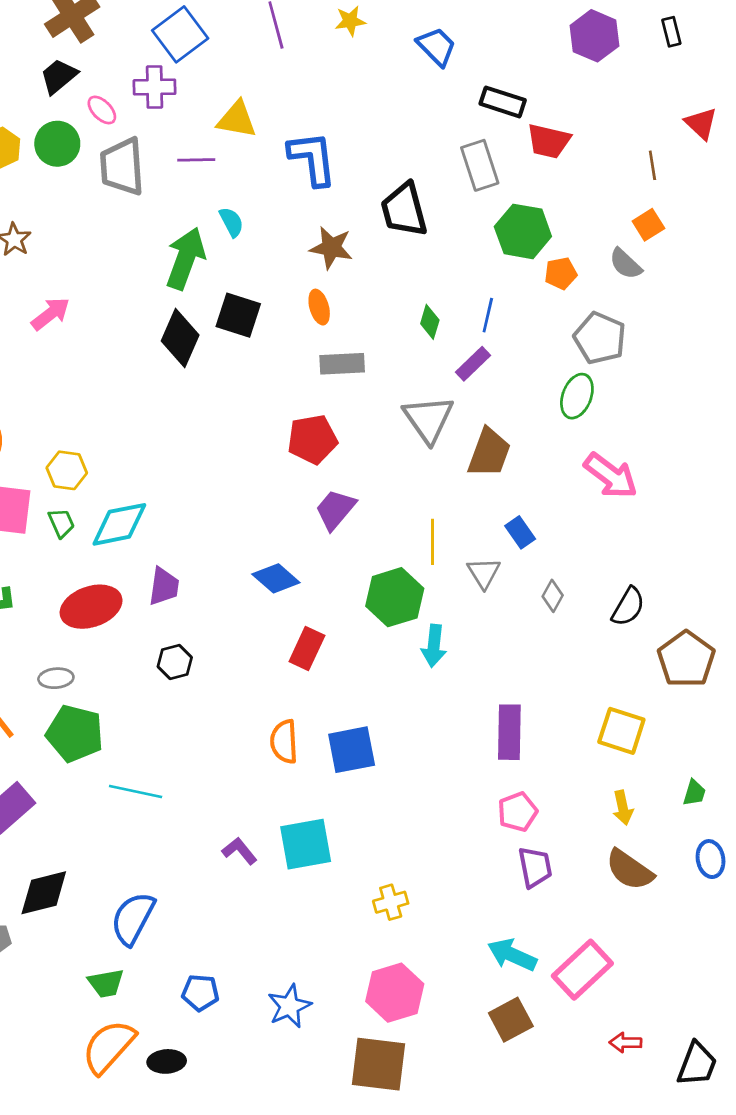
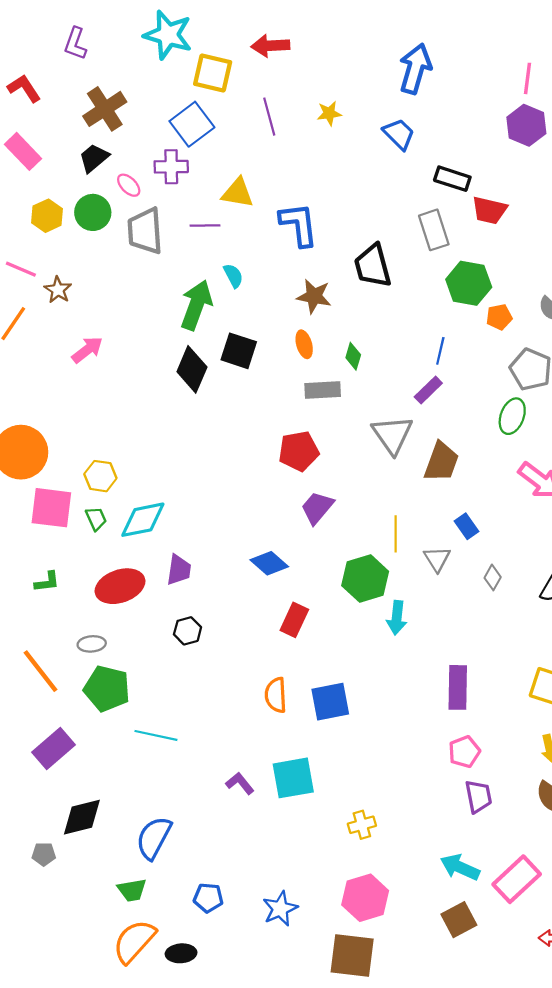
green diamond: (430, 322) -> (353, 356), moved

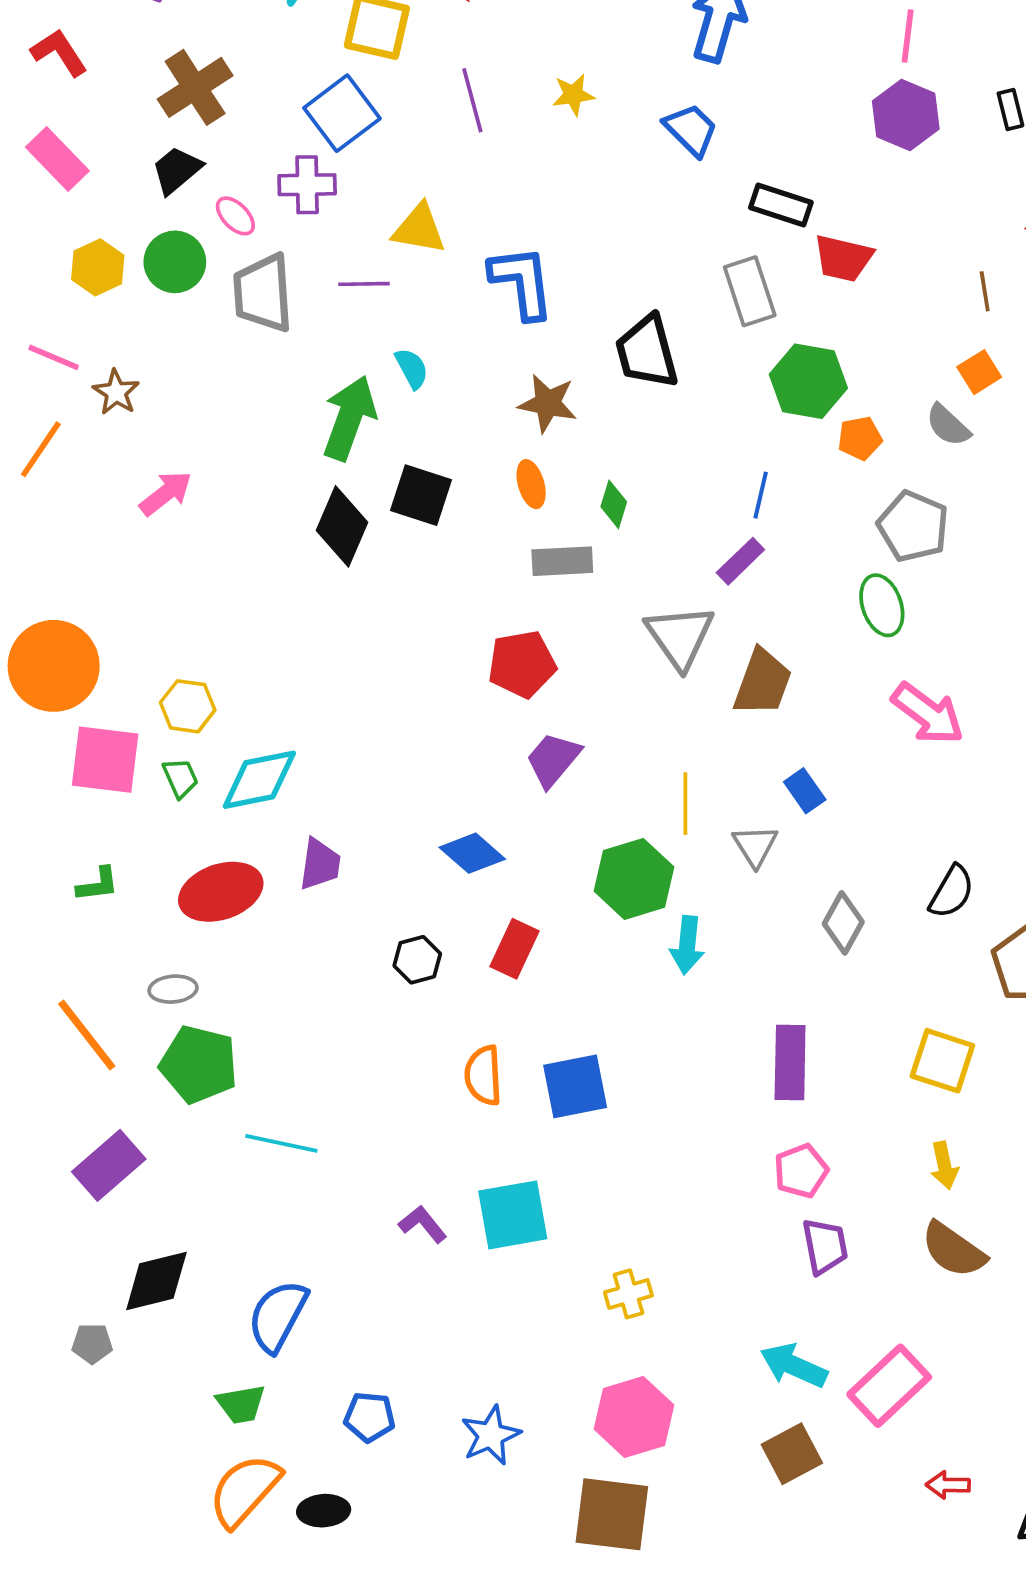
green ellipse: (512, 416) -> (882, 605), turned -40
gray diamond: (493, 577) -> (843, 923), moved, size x1.4
black hexagon: (188, 631) -> (417, 960), moved

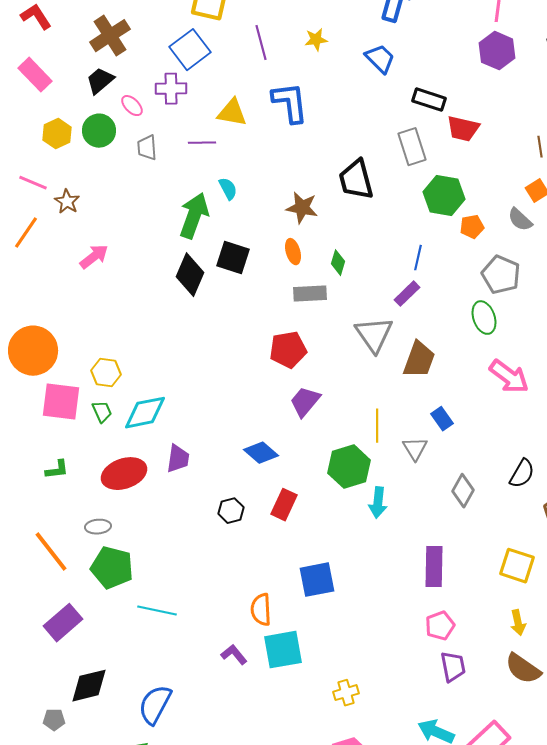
blue L-shape: (522, 282) -> (290, 103), moved
gray trapezoid: (263, 293) -> (147, 148), size x0.6
orange semicircle: (483, 1075) -> (261, 610), moved

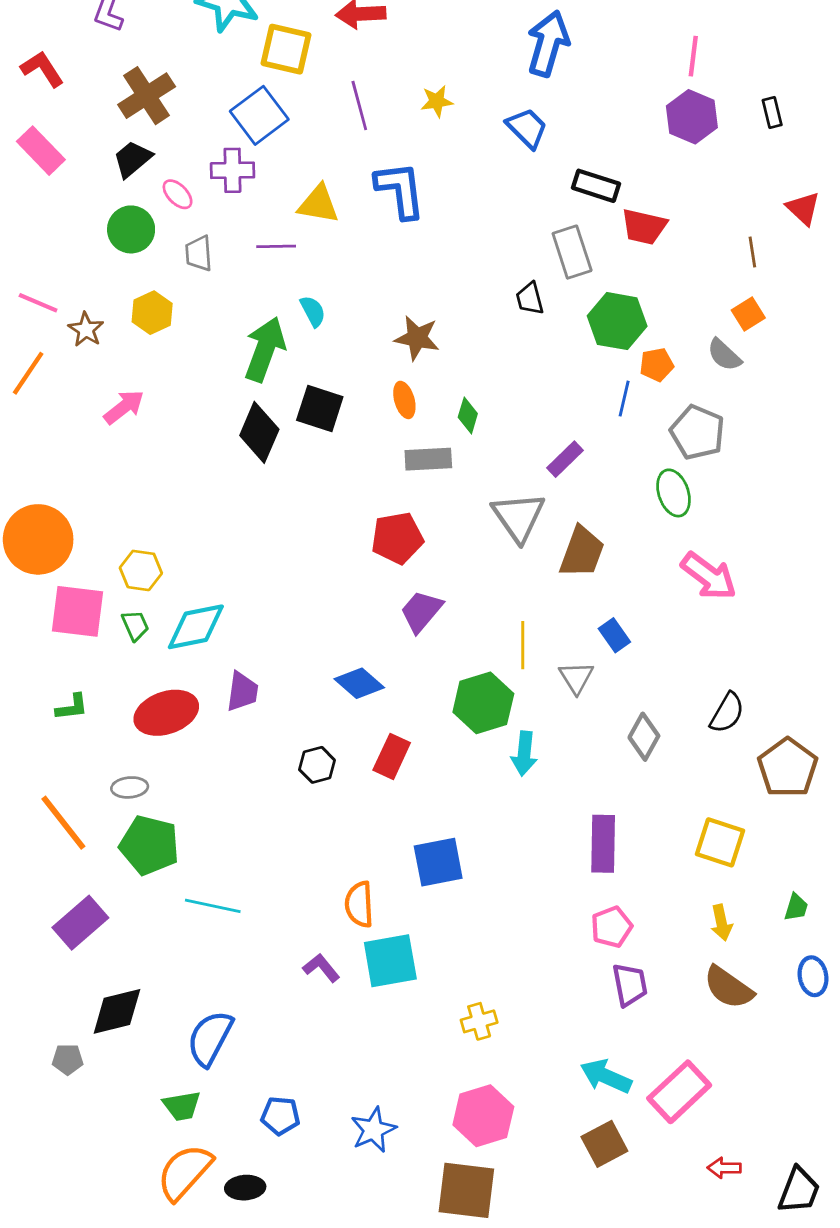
yellow hexagon: (57, 134) -> (152, 313), moved
black trapezoid: (356, 180) -> (530, 299), moved, size x0.6
blue line: (418, 258) -> (624, 399), moved

